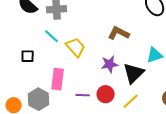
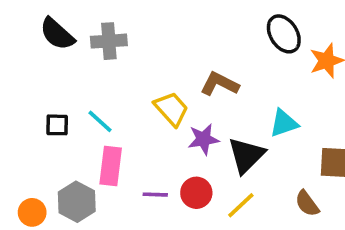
cyan line: (52, 36) -> (100, 121), moved
yellow trapezoid: (76, 47) -> (171, 109), moved

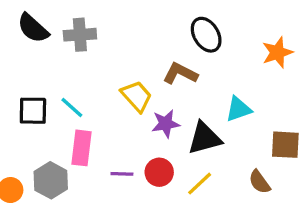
black ellipse: (284, 34) -> (206, 35), moved
black square: (57, 125) -> (33, 111), size x1.4
black triangle: (246, 155) -> (205, 138), turned 30

